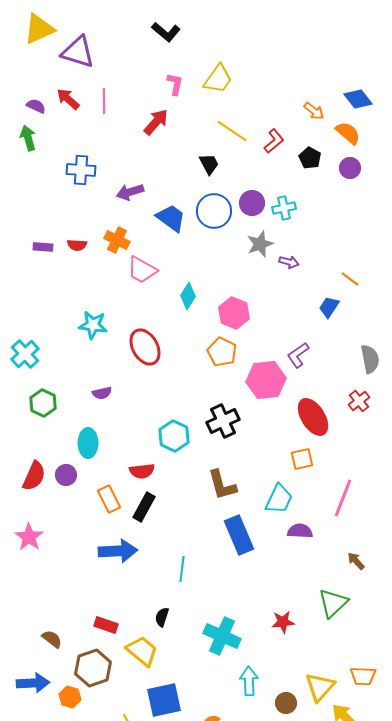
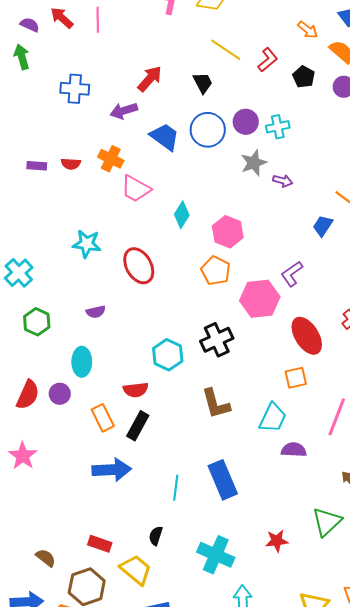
red arrow: (156, 122) -> (150, 79), moved
blue rectangle: (239, 535) -> (223, 480), moved

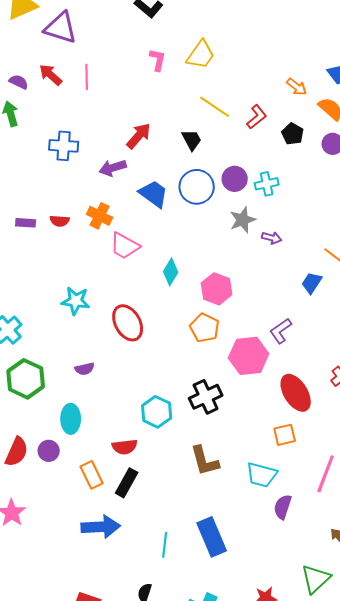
green hexagon: (37, 322) -> (26, 379), size x1.4
cyan trapezoid: (273, 418) -> (262, 475), turned 80
purple semicircle: (294, 450) -> (283, 507), turned -75

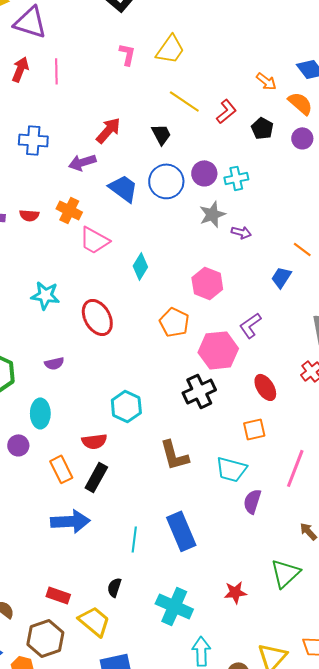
red arrow: (51, 75) -> (20, 69), turned 70
pink hexagon: (217, 289) -> (207, 283), moved
red ellipse: (296, 393) -> (265, 387), size x0.7
black cross: (206, 397) -> (199, 391), moved

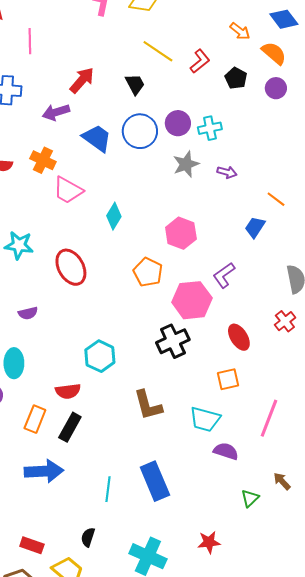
pink line: (56, 71) -> (30, 41), moved
purple arrow: (241, 232) -> (227, 172), moved
orange rectangle: (61, 469) -> (35, 419), turned 48
purple semicircle: (252, 501) -> (226, 451), turned 90
green triangle: (285, 573) -> (250, 498), moved, size x0.6

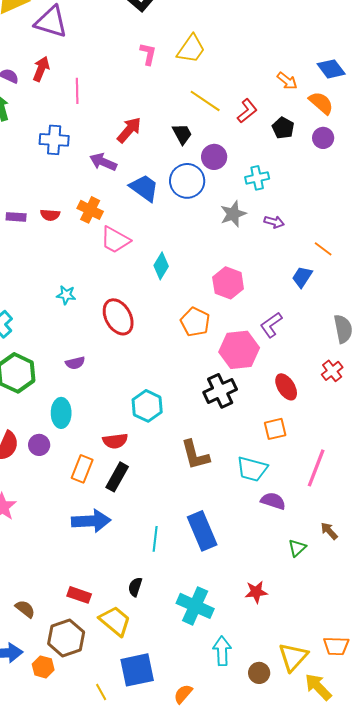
purple arrow: (56, 112) -> (103, 162), turned 40
purple circle: (178, 123) -> (214, 157), moved
cyan star: (19, 245) -> (66, 295), size x0.7

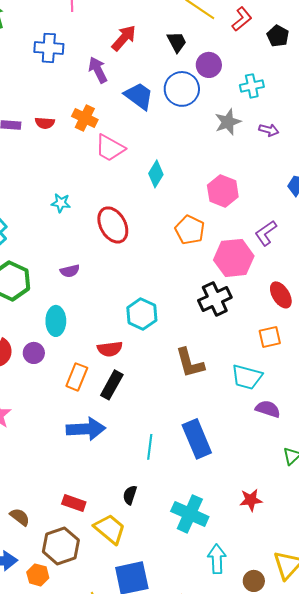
purple arrow: (103, 162) -> (98, 70), turned 40

